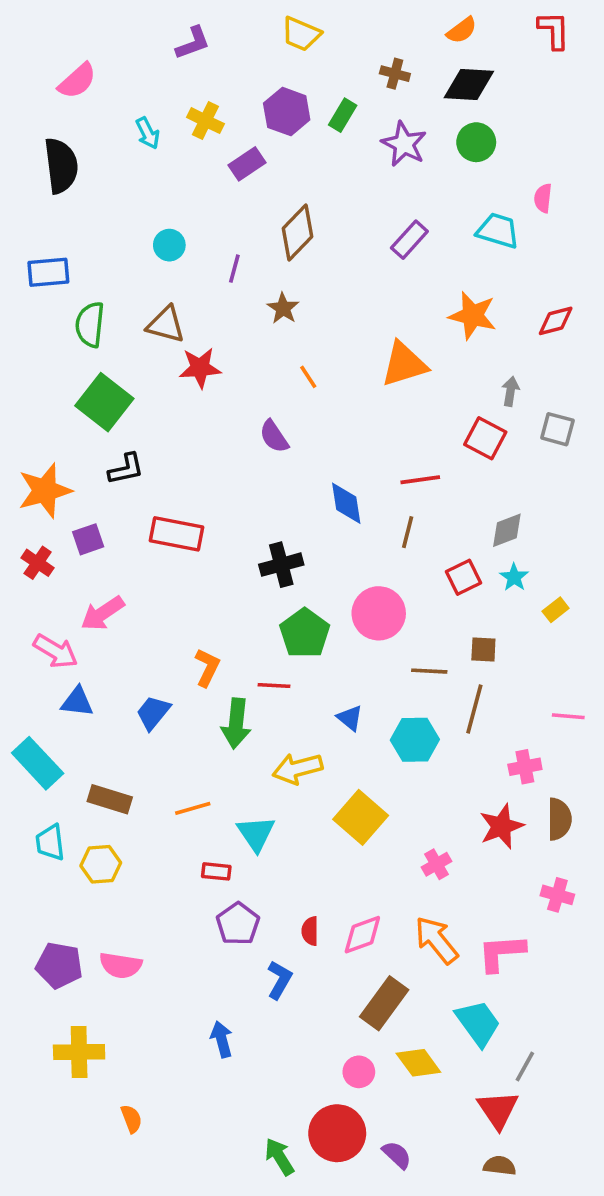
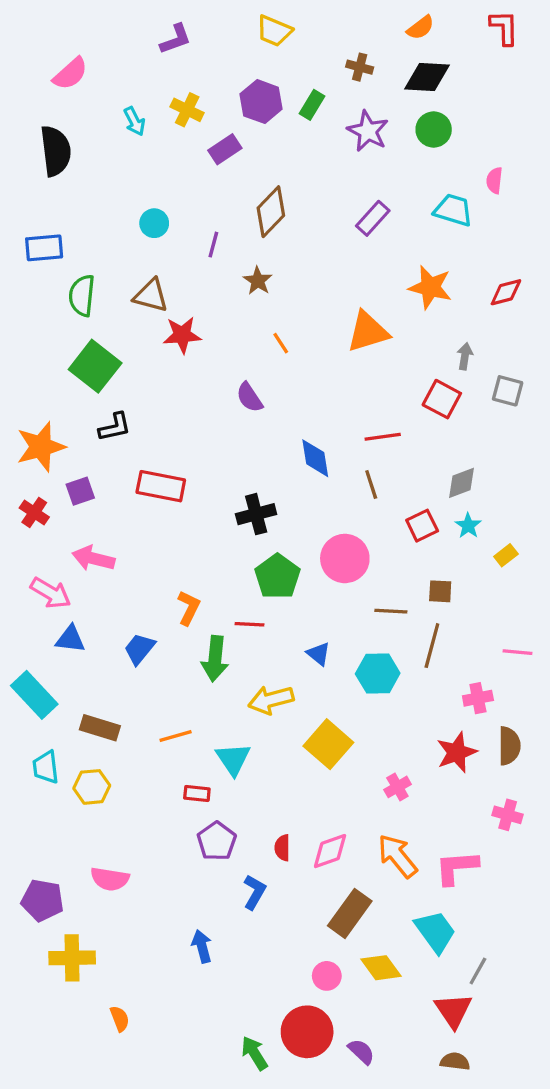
brown line: (408, 532) -> (371, 485), turned -32
pink arrow: (103, 613) -> (93, 558), turned 48
purple pentagon: (59, 965) -> (42, 900), moved

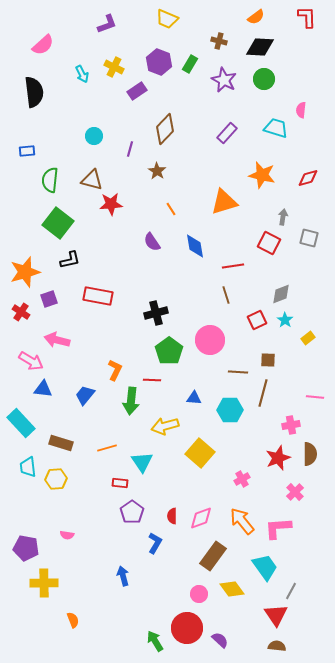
blue rectangle: (44, 248) -> (27, 151), size x0.7
blue diamond: (315, 458) -> (195, 246), moved
blue triangle: (319, 654) -> (194, 398), turned -35
pink cross: (508, 815) -> (295, 492), moved, turned 30
pink semicircle: (110, 879) -> (67, 535), size x0.6

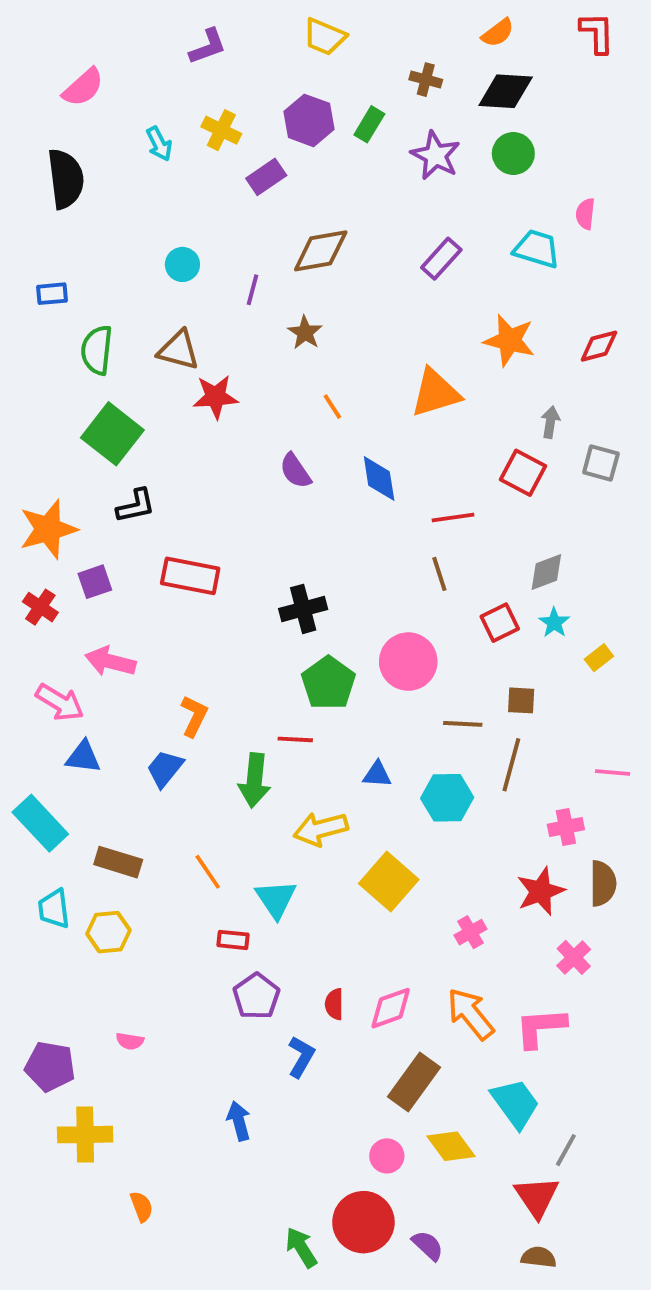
brown diamond: (165, 129) -> (321, 251), turned 36
orange L-shape: (115, 370) -> (194, 716), moved
orange line: (107, 448) -> (208, 872), turned 72

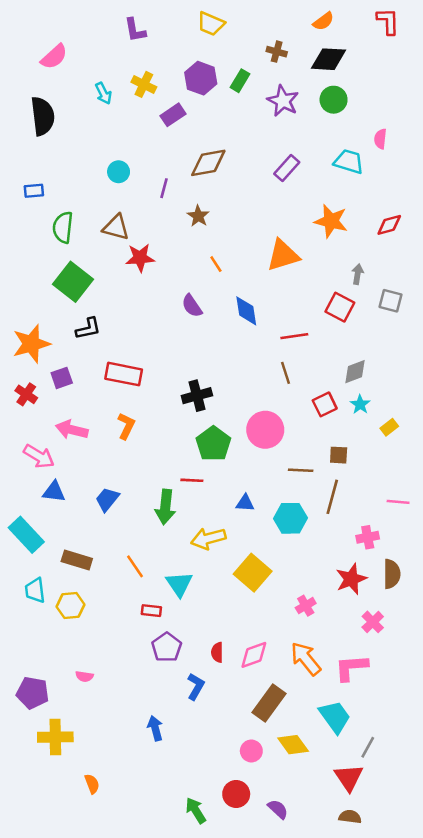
purple L-shape: (208, 46) -> (135, 30), turned 100
orange L-shape: (194, 716) -> (126, 426), moved
red circle: (363, 1222) -> (236, 794), size x0.7

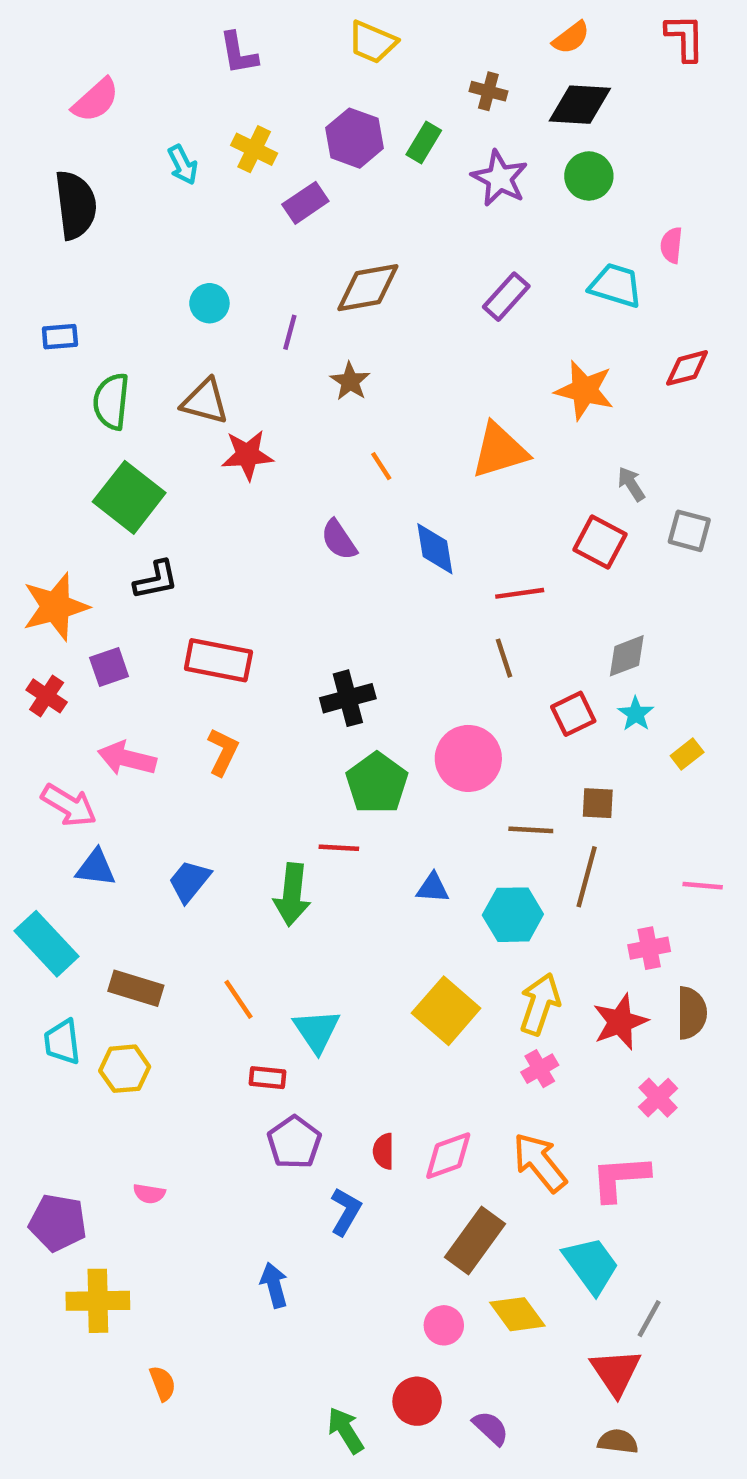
red diamond: (389, 225) -> (687, 368), moved
gray arrow: (358, 274) -> (631, 484), turned -42
yellow arrow: (208, 539) -> (540, 1004), moved, turned 124

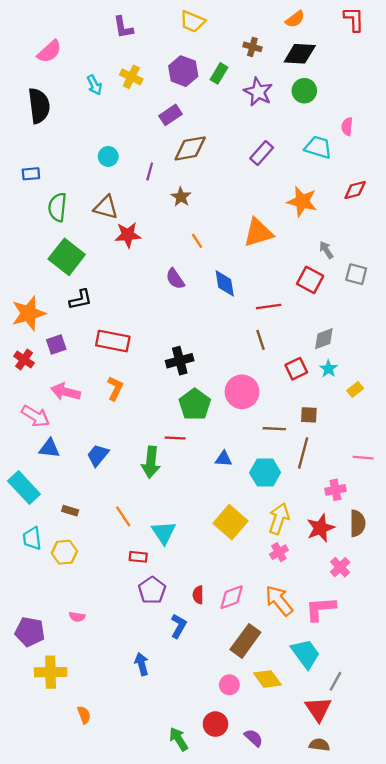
purple rectangle: (305, 203) -> (171, 115), moved
brown rectangle: (136, 988) -> (70, 511), size x0.6

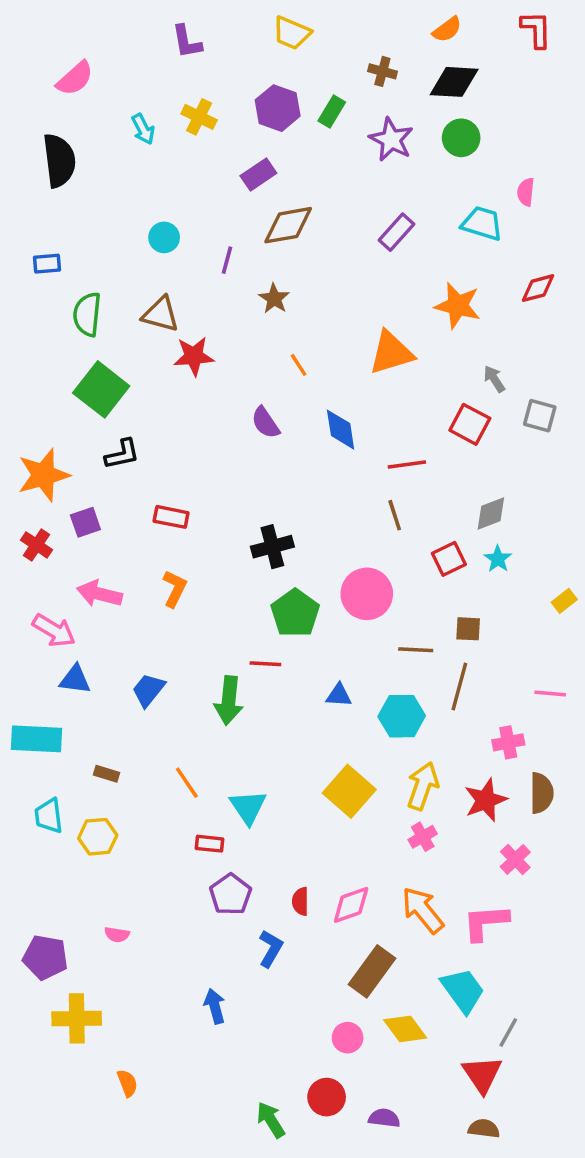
red rectangle: (113, 341) -> (171, 517), size x0.7
yellow rectangle: (355, 389) -> (564, 601), moved
cyan rectangle: (24, 488) -> (37, 739), turned -44
purple semicircle: (254, 738) -> (384, 1118), turned -36

